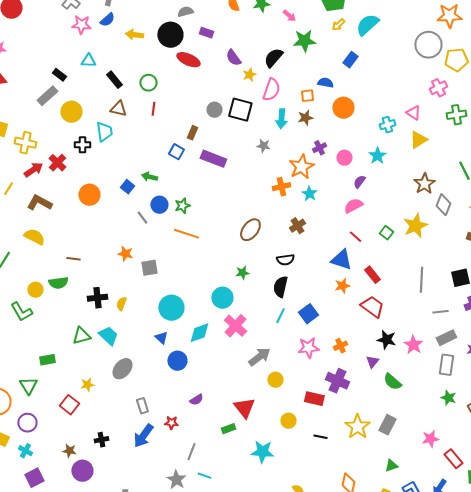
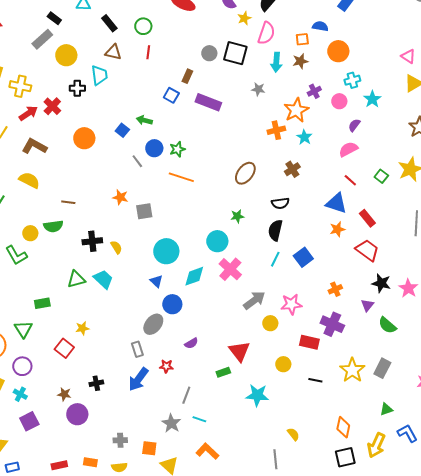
cyan cross: (387, 125) -> (352, 80), moved
yellow semicircle: (121, 304) -> (116, 247), turned 128
pink star: (308, 348) -> (291, 304), moved
gray ellipse: (122, 369) -> (153, 324), moved

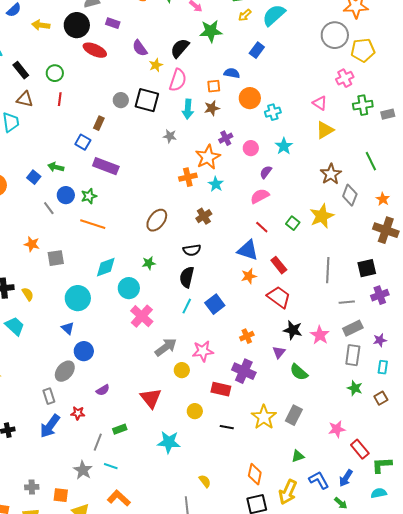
cyan cross: (352, 80) -> (273, 112), moved
purple rectangle: (208, 102) -> (106, 166), moved
cyan diamond: (194, 276) -> (106, 267), moved
green rectangle: (223, 372) -> (120, 429), moved

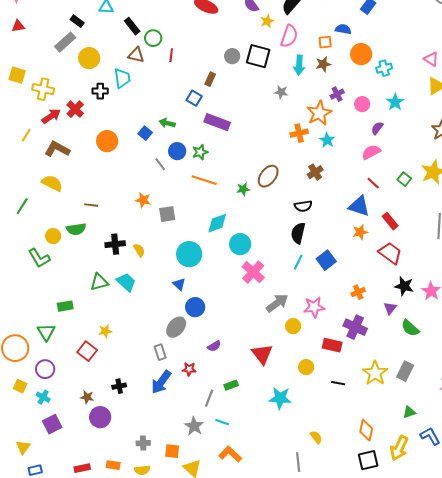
green circle: (55, 73) -> (153, 38), moved
green star: (149, 263) -> (243, 189), moved

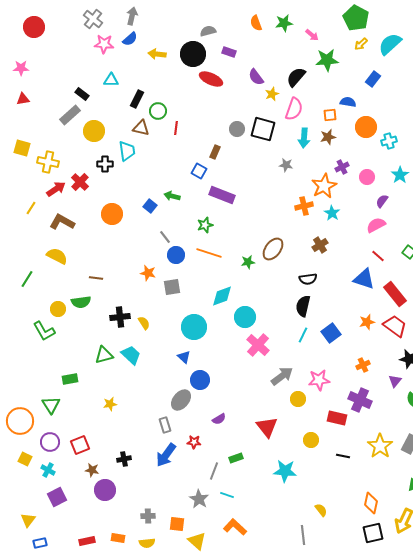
black rectangle: (132, 26) -> (137, 99), turned 66
blue circle: (177, 151) -> (176, 255), moved
red rectangle: (390, 221) -> (395, 294), size x1.4
orange star: (360, 232) -> (367, 322), moved
red square: (87, 351) -> (80, 445), moved, turned 30

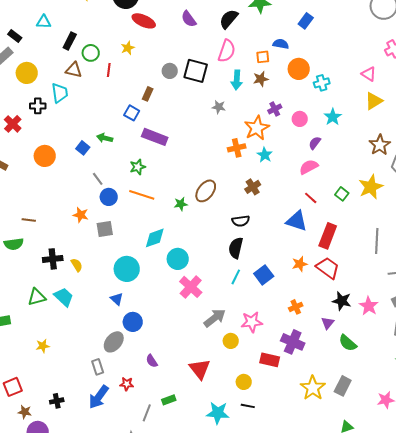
yellow star: (272, 94) -> (128, 48), moved
red rectangle: (395, 294) -> (328, 236), turned 60
purple semicircle: (219, 419) -> (152, 361), turned 88
black line: (343, 456) -> (248, 406), moved

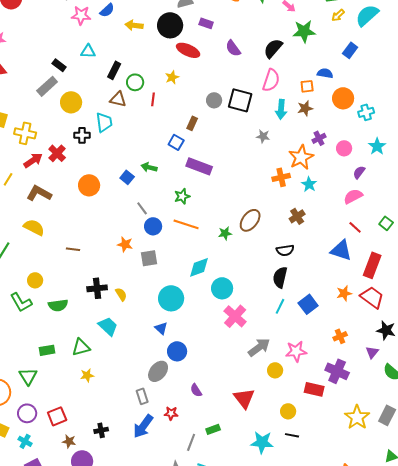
green semicircle: (14, 244) -> (58, 305), moved
green triangle: (37, 297) -> (81, 347), moved

